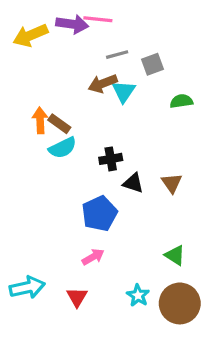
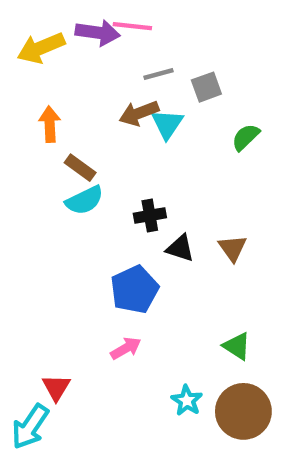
green semicircle: (181, 101) -> (246, 137), turned -35
orange arrow: (40, 120) -> (50, 124), moved
cyan arrow: (27, 287) -> (30, 427), moved, turned 136
red triangle: (77, 297) -> (56, 387), moved

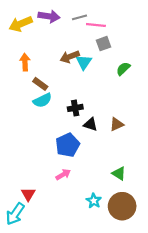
pink line: (132, 26) -> (96, 25), moved
gray line: (159, 74) -> (80, 17), moved
brown triangle: (233, 248) -> (117, 124), turned 40

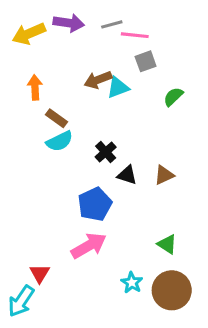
cyan triangle: (84, 62) -> (118, 87), turned 35
black cross: (75, 108) -> (106, 152), turned -32
pink arrow: (63, 175) -> (89, 246), size x1.6

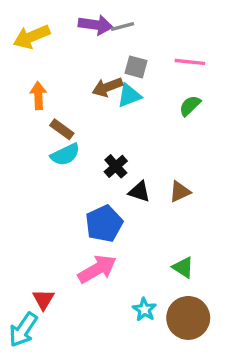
purple arrow: (69, 23) -> (96, 25), moved
pink line: (135, 35) -> (190, 62), moved
gray square: (146, 61) -> (136, 67), moved, turned 35

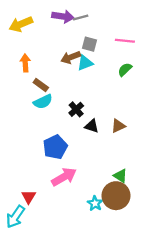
blue pentagon: (104, 224) -> (55, 147), moved
brown circle: (188, 318) -> (116, 196), moved

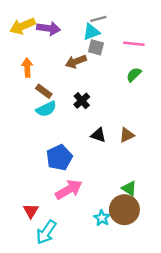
purple arrow: (63, 16) -> (49, 28), moved
gray line: (81, 18) -> (98, 19), moved
cyan triangle: (85, 63) -> (91, 32), moved
black cross: (76, 109) -> (82, 101), moved
cyan arrow: (15, 217) -> (46, 232), moved

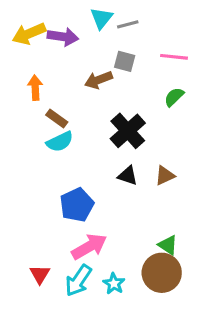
cyan triangle: (91, 32) -> (102, 18), moved, turned -30
black cross: (82, 101) -> (128, 131), moved, size x1.6
cyan star: (102, 218) -> (114, 284), moved
cyan arrow: (46, 232) -> (78, 281), moved

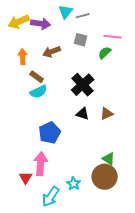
brown arrow: (98, 80) -> (52, 52), moved
green semicircle: (174, 97) -> (105, 53), moved
pink arrow: (89, 247) -> (41, 164), moved, turned -55
cyan arrow: (78, 281) -> (51, 197), moved

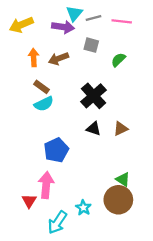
purple arrow: (41, 24) -> (63, 27), moved
pink line: (113, 37) -> (122, 21), moved
orange arrow: (23, 57) -> (34, 57), moved

